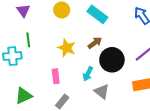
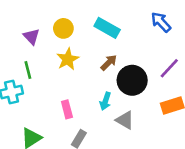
purple triangle: (23, 11) -> (31, 37), moved
yellow star: (67, 48) -> (68, 59), moved, turned 30

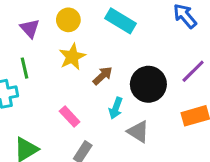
brown arrow: (109, 63) -> (103, 76), moved
pink rectangle: (67, 109) -> (70, 116), turned -30

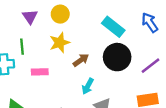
cyan rectangle: (120, 21) -> (113, 27), moved
black circle: (148, 84) -> (117, 57), moved
pink rectangle: (70, 116) -> (40, 72), moved, turned -56

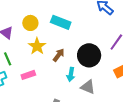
cyan rectangle: (113, 27) -> (61, 22), moved
black circle: (117, 57) -> (89, 55), moved

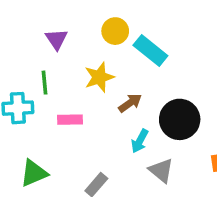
yellow circle: (30, 23) -> (115, 31), moved

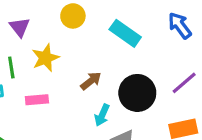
cyan rectangle: (150, 50) -> (125, 33), moved
yellow star: (99, 77) -> (45, 58), moved

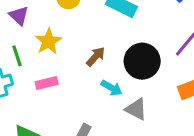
cyan arrow: (102, 115) -> (112, 88), turned -75

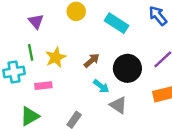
yellow star: (48, 41) -> (56, 57), moved
pink rectangle: (47, 83) -> (43, 86), moved

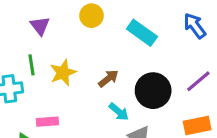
pink rectangle: (43, 86) -> (47, 122), moved

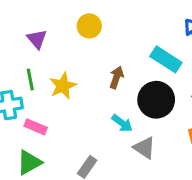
cyan rectangle: (142, 33) -> (166, 59), moved
brown arrow: (108, 79) -> (116, 77), moved, turned -30
pink rectangle: (47, 122) -> (36, 127), moved, turned 30

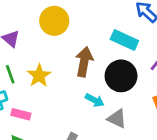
yellow circle: (89, 26) -> (54, 21), size x1.4
brown arrow: (116, 77) -> (84, 62), size x1.5

